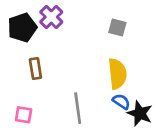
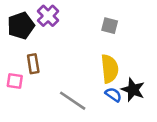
gray line: (78, 108) -> (73, 101), turned -48
black star: (140, 113) -> (133, 90), moved
pink square: (24, 115) -> (15, 81), moved

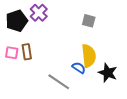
pink square: (15, 81) -> (12, 53), moved
blue semicircle: (113, 95) -> (79, 68), moved

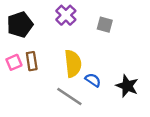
purple cross: (39, 13) -> (66, 15), moved
pink square: (12, 53) -> (14, 62), turned -32
yellow semicircle: (89, 56) -> (73, 64), moved

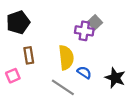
purple cross: (66, 15) -> (84, 31), moved, turned -36
gray square: (105, 25) -> (95, 22), turned 32
pink square: (14, 62) -> (13, 76), moved

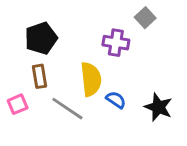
black pentagon: (18, 22) -> (41, 38), moved
gray square: (95, 22) -> (145, 18), moved
gray line: (63, 87) -> (67, 109), moved

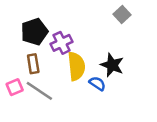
purple cross: (116, 43) -> (62, 43), moved, turned -35
black star: (158, 107) -> (112, 65), moved
gray line: (67, 109) -> (39, 91), moved

